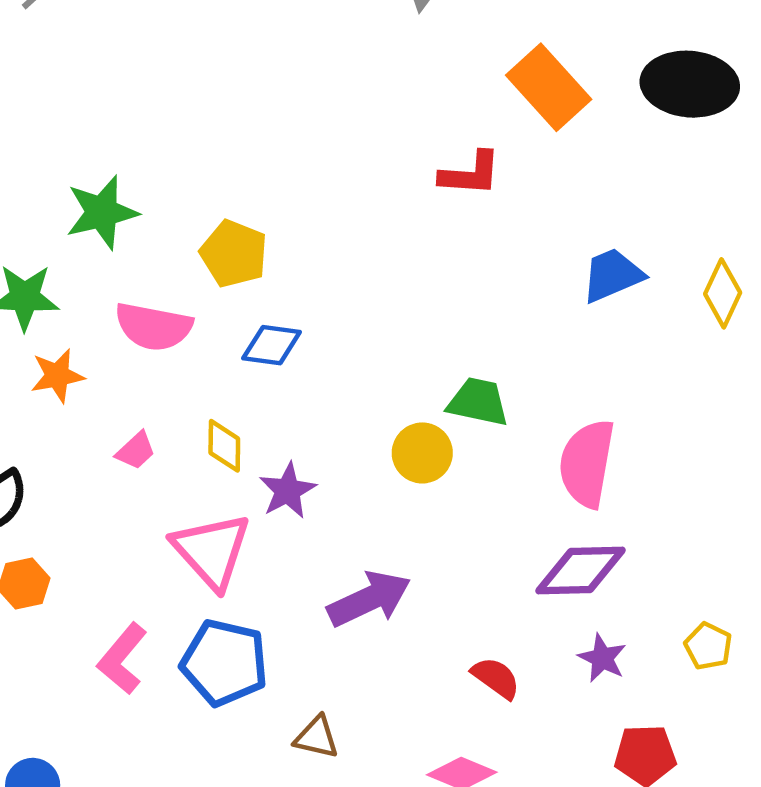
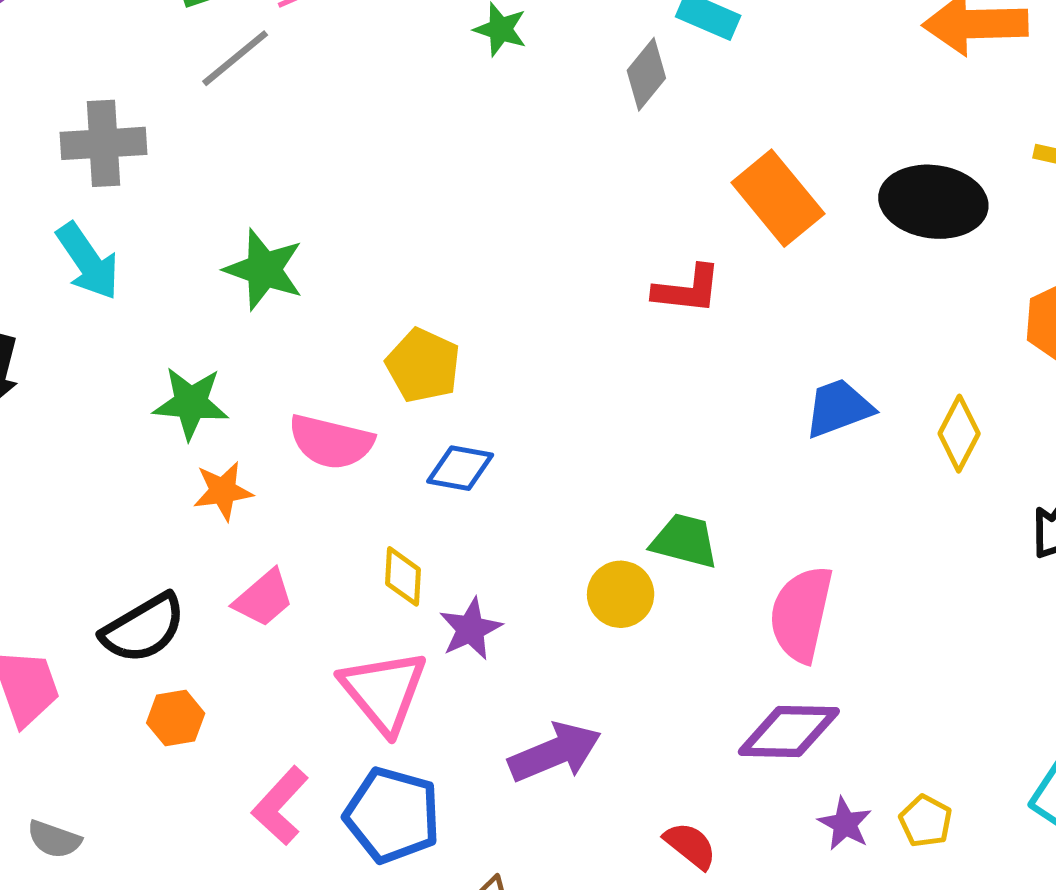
green star: (102, 212) -> (264, 270), moved, turned 30
pink trapezoid: (136, 451) -> (264, 598), moved, size x1.4
purple star: (602, 658) -> (845, 824), moved

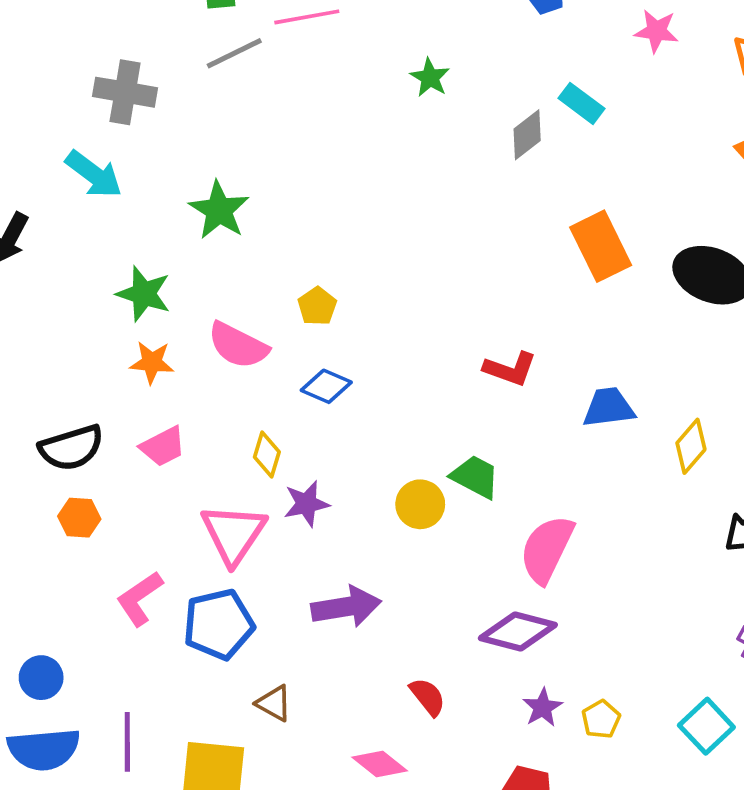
cyan arrow: (88, 261) -> (94, 174), turned -32
red L-shape: (687, 289) -> (510, 369), moved
yellow pentagon: (423, 365) -> (317, 306), size x0.7
blue pentagon: (392, 815) -> (219, 624), turned 30

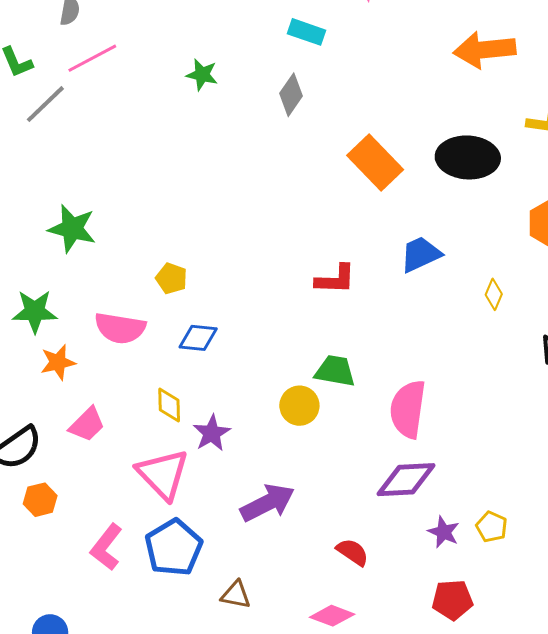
cyan rectangle: (581, 103) -> (306, 32), moved
blue trapezoid: (609, 407) -> (421, 254), moved
yellow diamond: (691, 446) -> (494, 294), size x0.7

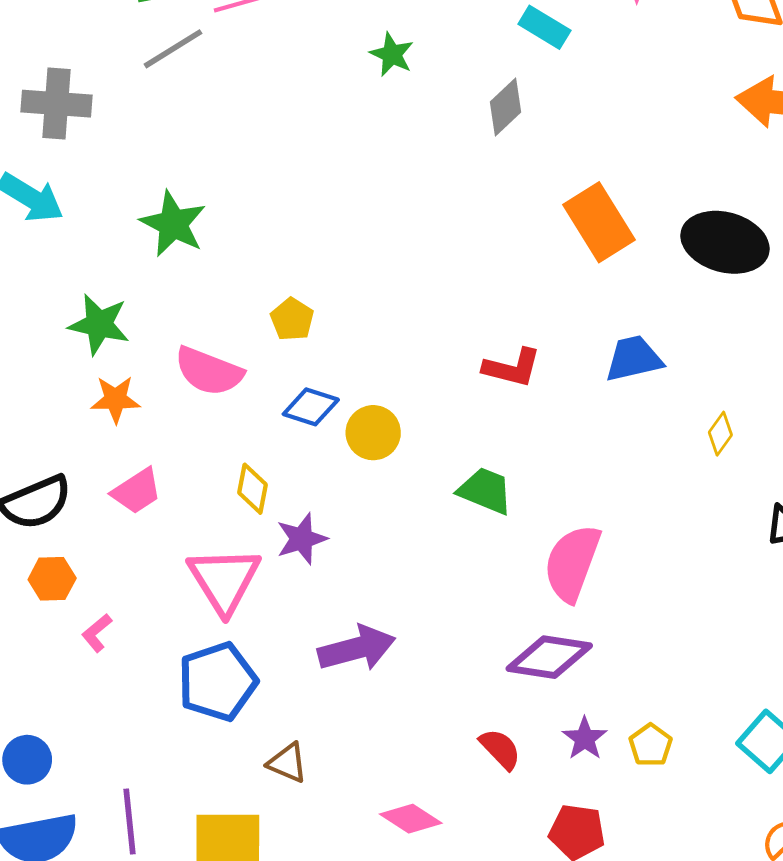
yellow circle: (299, 406) -> (373, 433), moved
pink L-shape: (106, 547) -> (97, 633), moved, size x0.6
red semicircle: (352, 552) -> (500, 749), moved

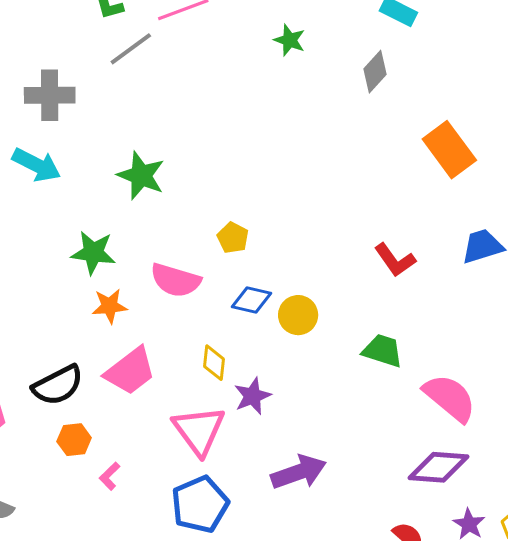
red L-shape: (512, 368) -> (395, 260), turned 45
pink trapezoid: (137, 491) -> (130, 371), size x1.4
pink semicircle: (572, 563) -> (450, 398), turned 114

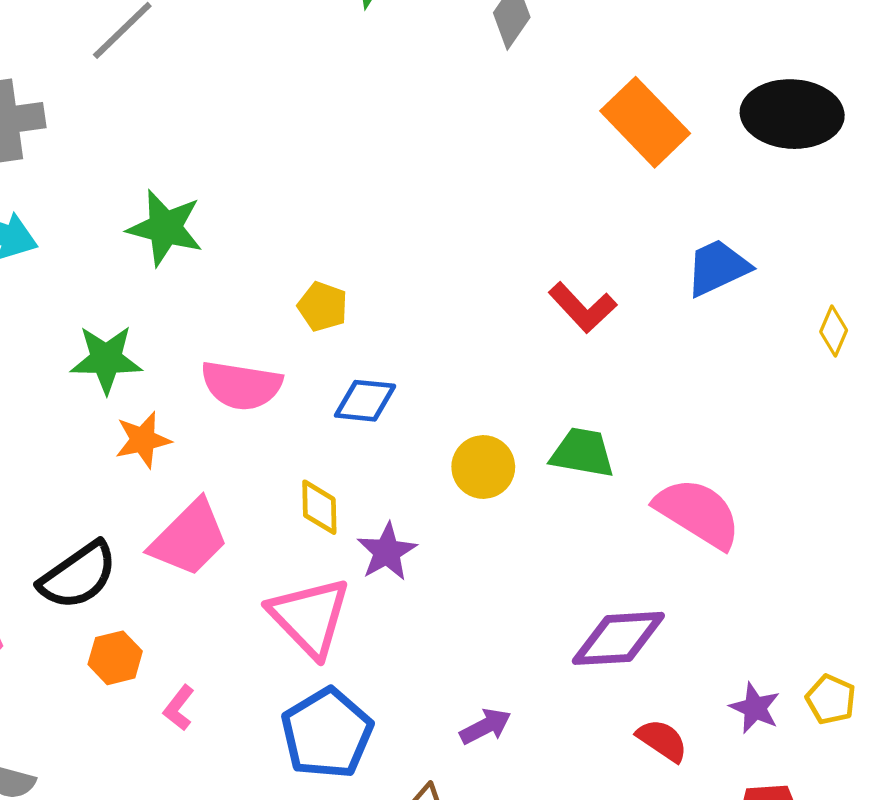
yellow circle: (298, 315) -> (483, 467), moved
purple diamond: (439, 467) -> (618, 638), moved
purple arrow: (299, 472) -> (485, 726), moved, size x0.6

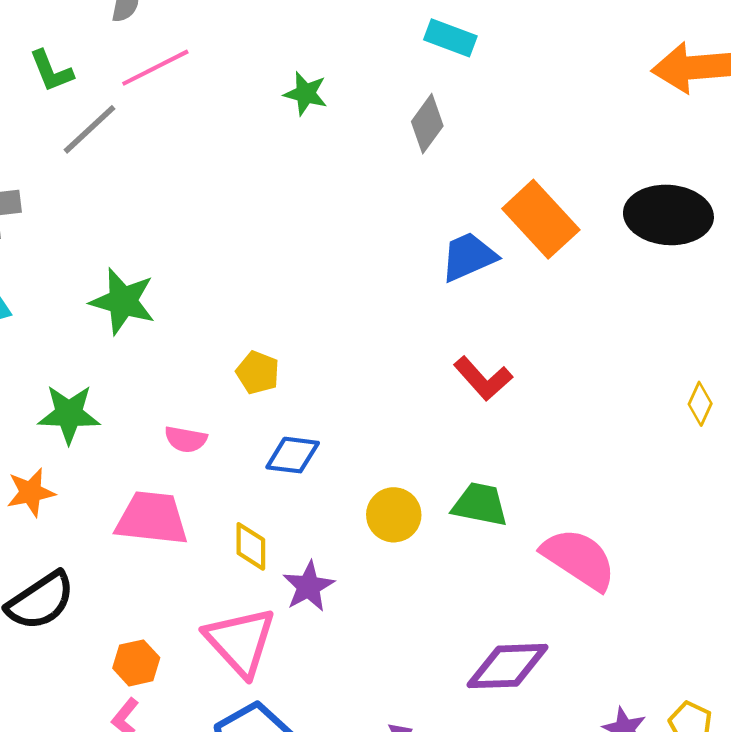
blue trapezoid: (718, 268) -> (469, 257), moved
pink semicircle: (241, 385) -> (186, 439), size x0.6
orange star: (143, 440) -> (31, 492), moved
pink trapezoid: (189, 538) -> (152, 518), moved, turned -130
orange hexagon: (115, 658) -> (136, 663), moved

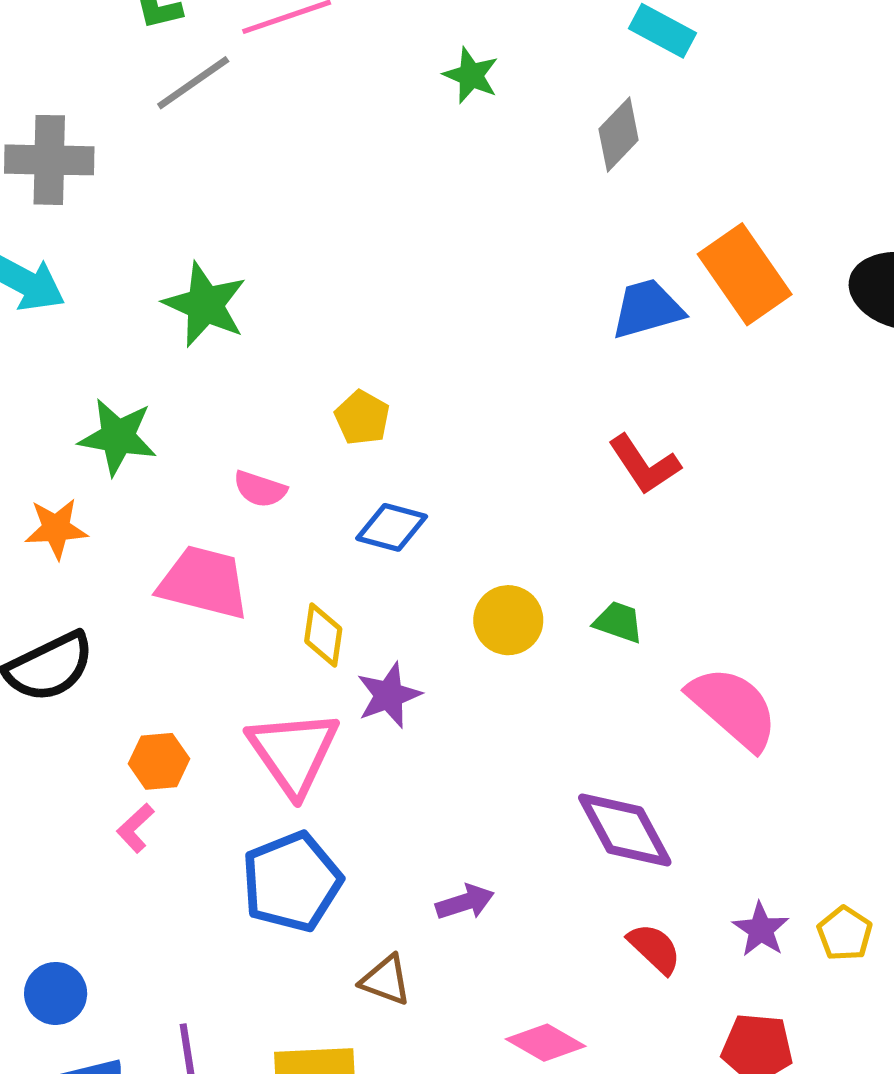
green trapezoid: (480, 504) -> (618, 622), size x0.7
purple diamond: (507, 666) -> (625, 830), turned 56

